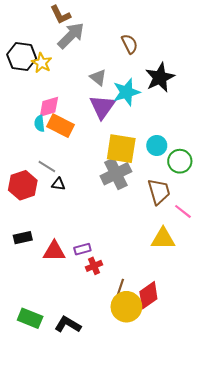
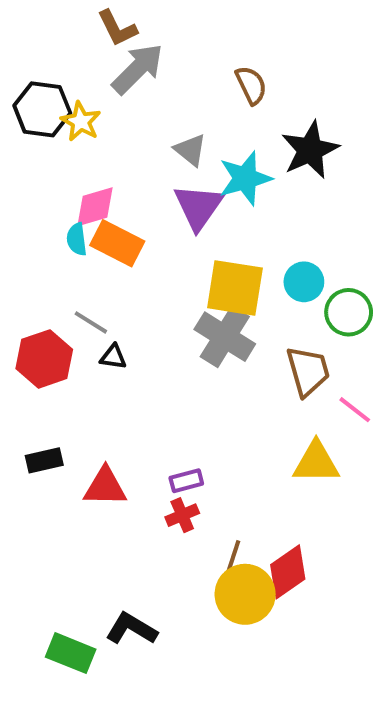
gray cross: (116, 174) -> (225, 337), turned -32
purple rectangle: (82, 249) -> (186, 481), moved
green rectangle: (30, 318) -> (71, 653), moved

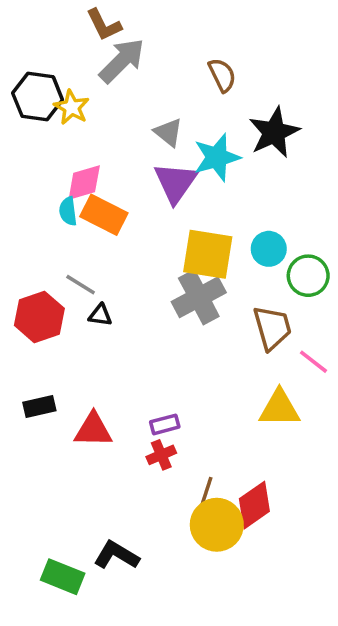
gray cross: (225, 337) -> (199, 297), turned 30

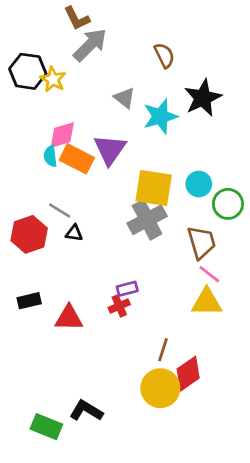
purple triangle: (176, 183) -> (110, 150), moved
pink line: (314, 362) -> (209, 274), moved
purple rectangle: (165, 424) -> (127, 289), moved
red cross: (161, 455) -> (119, 306), moved
brown line: (206, 493) -> (163, 350), moved

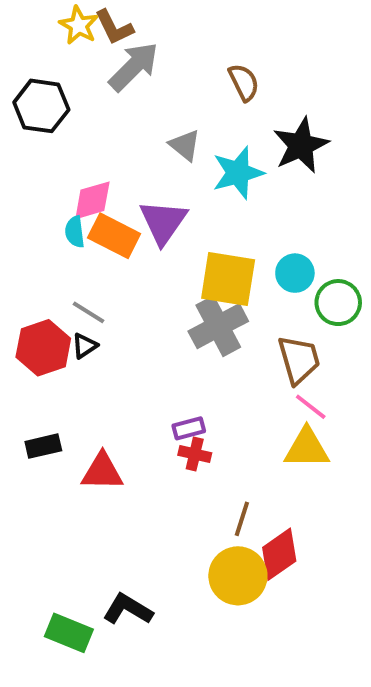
yellow star: (53, 79) -> (79, 25), moved
black triangle: (74, 233) -> (85, 346), moved, turned -42
red cross: (119, 306) -> (195, 454), moved, turned 36

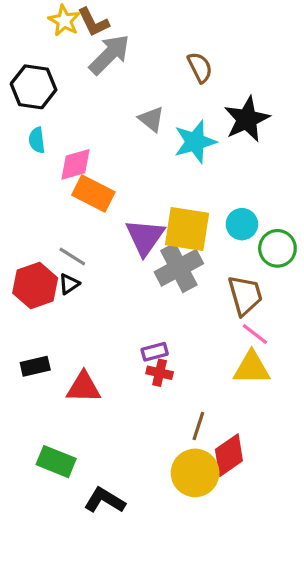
purple triangle: (163, 222) -> (145, 237), moved
cyan semicircle: (75, 232) -> (37, 140), moved
green rectangle: (69, 633) -> (56, 462), moved

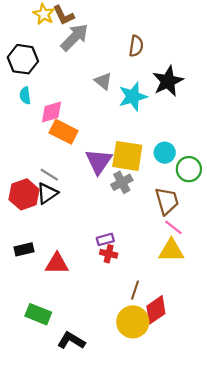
brown semicircle: (200, 67) -> (136, 46), turned 35
gray cross: (179, 268) -> (122, 182), size x0.7
black triangle: (69, 284) -> (47, 193), size x1.5

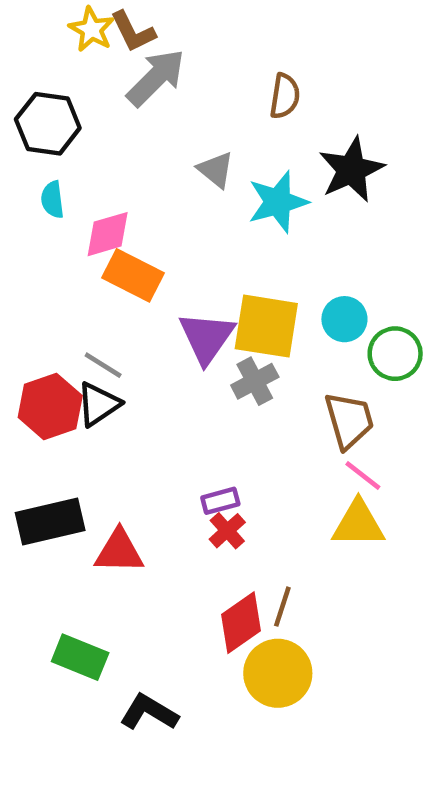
black rectangle: (24, 249) -> (50, 521), size x1.6
red cross: (109, 254) -> (227, 531), turned 35
red diamond: (156, 310) -> (241, 623), moved

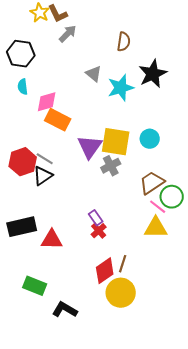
gray arrow: (156, 78) -> (68, 34), size x0.7
green circle: (395, 354) -> (172, 197), moved
red hexagon: (50, 407) -> (23, 162), moved
brown trapezoid: (349, 420) -> (152, 183), turned -108
purple rectangle: (220, 501) -> (96, 218), turned 70

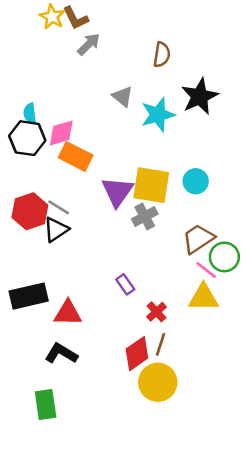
black hexagon: (21, 54) -> (27, 138), moved
red cross: (99, 231) -> (156, 312), moved
green rectangle: (35, 286) -> (46, 404), moved, turned 60
black L-shape: (65, 310) -> (61, 354), moved

